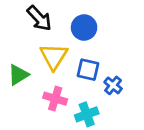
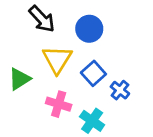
blue square: (88, 70) -> (93, 73), turned 35
cyan cross: (87, 114) -> (92, 121), turned -35

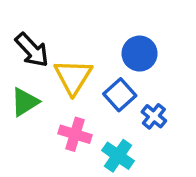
black arrow: (42, 19) -> (32, 50), moved
blue circle: (89, 29) -> (140, 54), moved

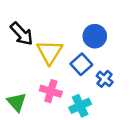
green triangle: (25, 102) -> (17, 102), moved, turned -40
cyan cross: (118, 156) -> (80, 106), turned 30

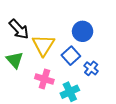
green triangle: (17, 102) -> (15, 60), moved

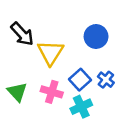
blue square: (71, 56) -> (80, 80), moved
green triangle: (15, 60) -> (17, 92), moved

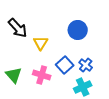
yellow triangle: (50, 52) -> (41, 43), size x0.7
cyan cross: (81, 107) -> (83, 87), moved

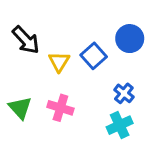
blue circle: (78, 30) -> (130, 39), moved
blue square: (65, 65) -> (94, 56), moved

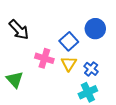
yellow triangle: (59, 62) -> (69, 64), moved
pink cross: (60, 108) -> (44, 58), moved

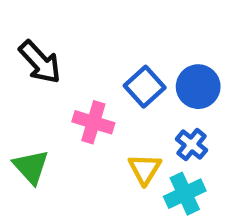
blue circle: (95, 29) -> (198, 87), moved
yellow triangle: (69, 64) -> (145, 169), moved

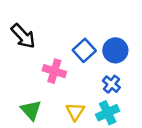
green triangle: (31, 167) -> (31, 110), moved
yellow triangle: (145, 169) -> (75, 111), moved

